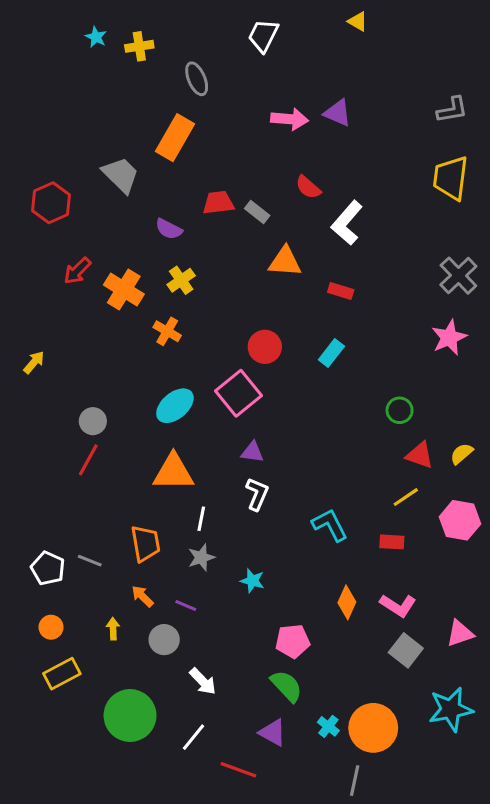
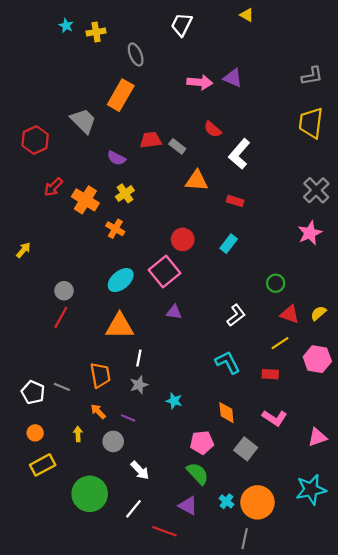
white L-shape: (257, 494) -> (236, 315), moved, turned 30
orange diamond: (347, 602) -> (226, 413), moved, turned -30
gray square: (406, 650) -> (246, 449), moved

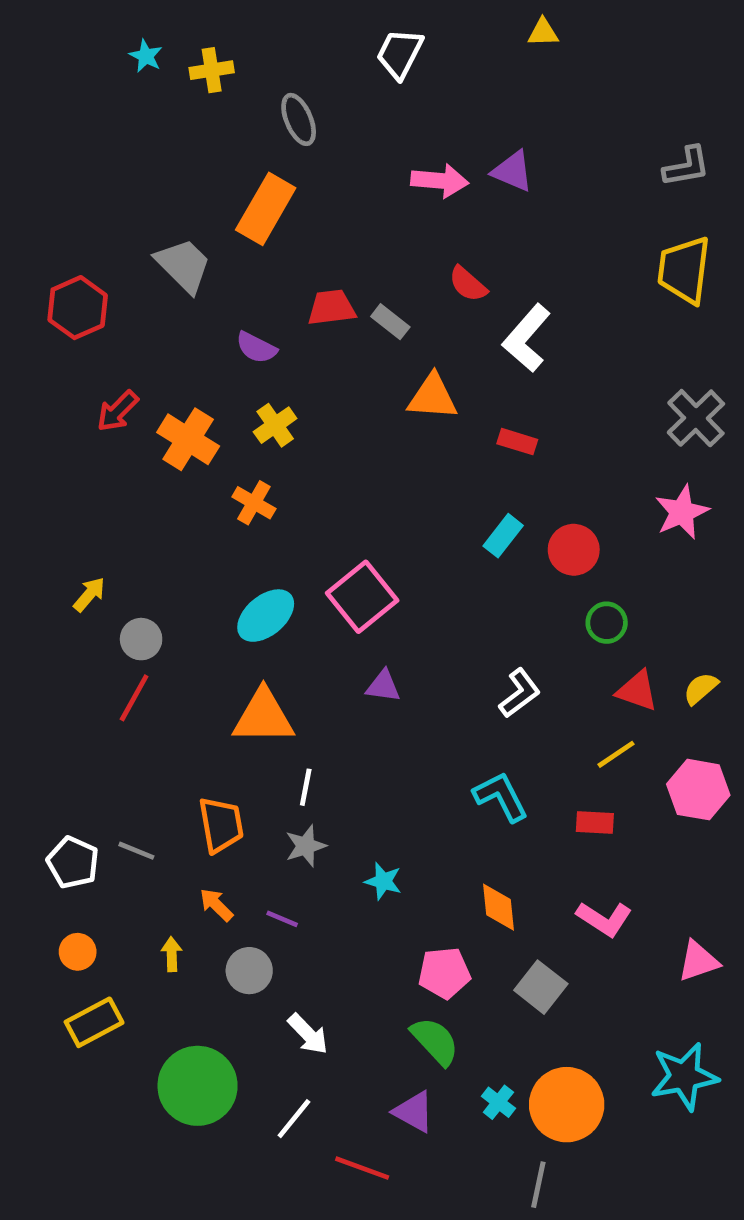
yellow triangle: (247, 15) -> (543, 32), turned -32
red circle: (183, 239) -> (574, 550), moved
yellow arrow: (23, 250) -> (89, 594), moved

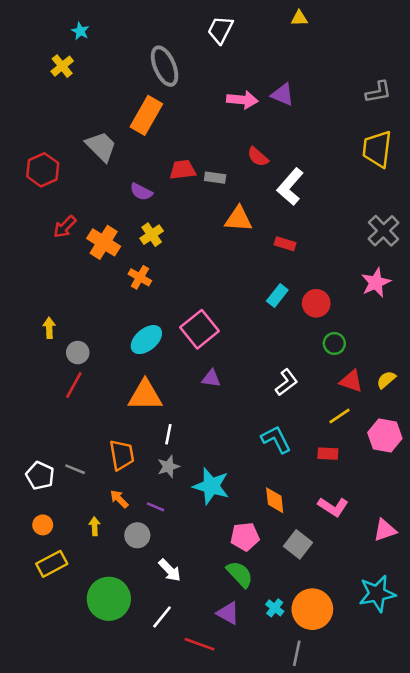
yellow cross: (212, 70) -> (62, 66), moved, turned -30
gray ellipse: (299, 119) -> (165, 66), size x1.4
gray rectangle: (390, 322) -> (215, 178), turned -30
yellow arrow: (89, 594) -> (49, 328), turned -42
cyan star: (383, 881) -> (211, 486), size x1.8

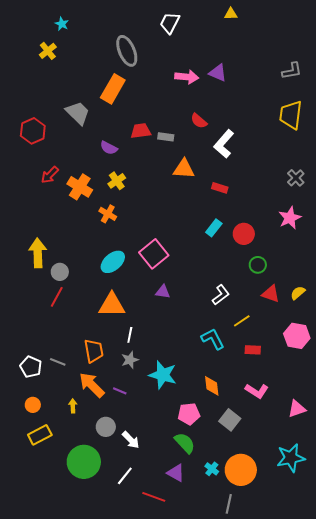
gray cross: (384, 231) -> (296, 178), size x0.7
yellow arrow: (49, 328) -> (38, 253), size x1.8
yellow line: (340, 416) -> (242, 321), moved
orange arrow: (119, 499) -> (92, 385), size x1.8
gray circle: (137, 535) -> (106, 427), moved

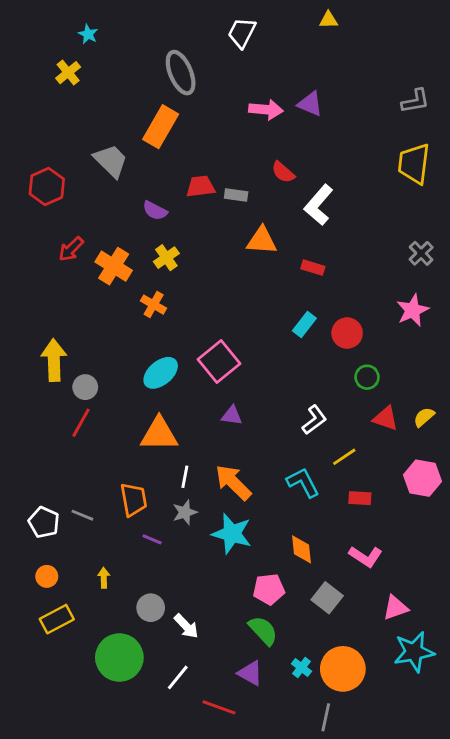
orange arrow: (92, 385) -> (233, 482), moved
purple line: (120, 391) -> (152, 539), moved
pink triangle: (297, 409) -> (395, 608), moved

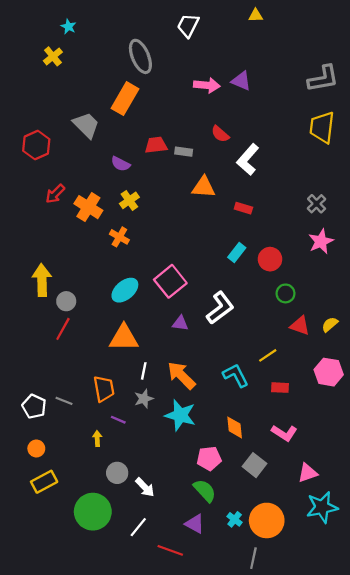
gray L-shape: (415, 101) -> (323, 79), size x1.4
gray cross: (421, 253) -> (317, 204), moved
white L-shape: (314, 420) -> (220, 308), moved, size x1.4
yellow arrow: (104, 578) -> (97, 439), moved

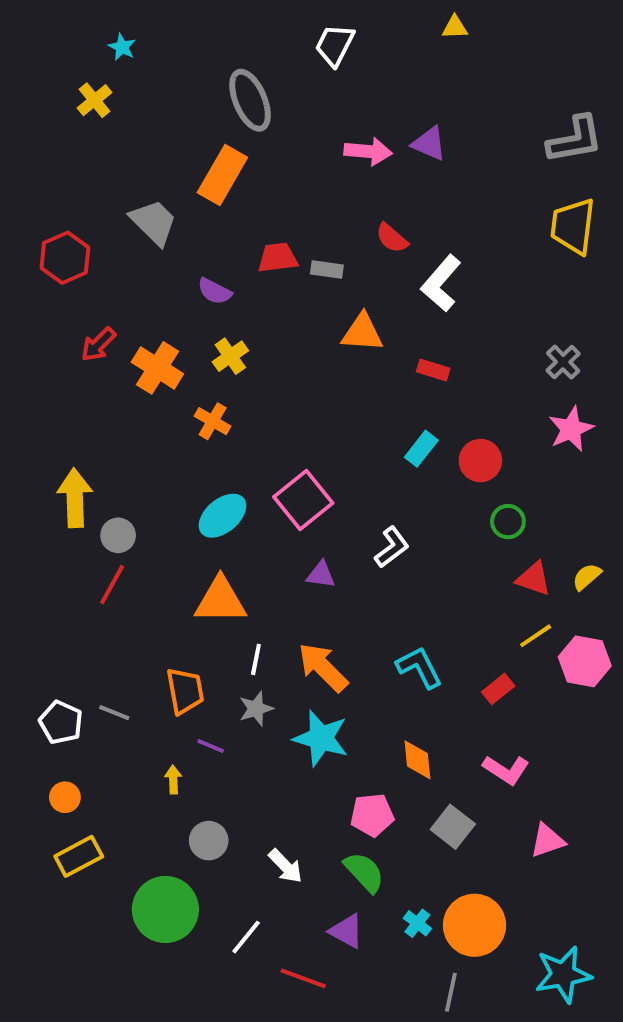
white L-shape: (220, 308) -> (392, 547), size x0.7
yellow line: (268, 355) -> (536, 636), moved
red rectangle: (280, 388) -> (498, 689), turned -42
white arrow: (145, 487) -> (285, 866), moved
cyan star: (322, 507) -> (563, 974), moved

